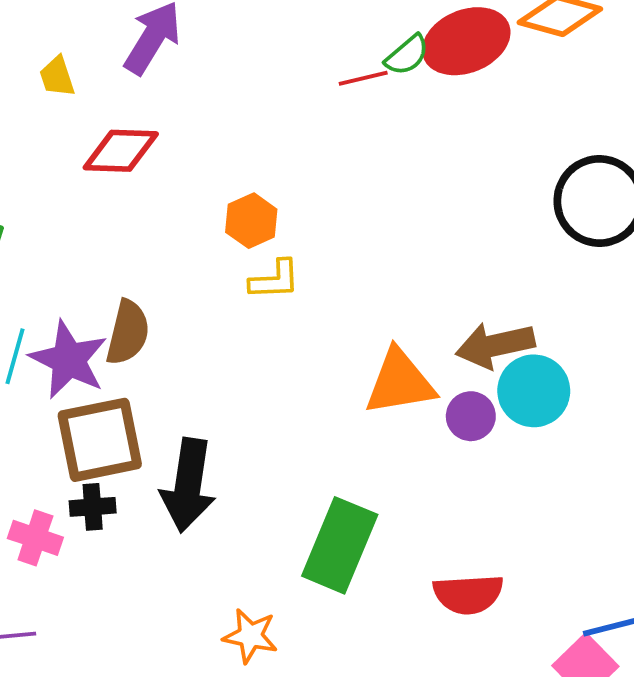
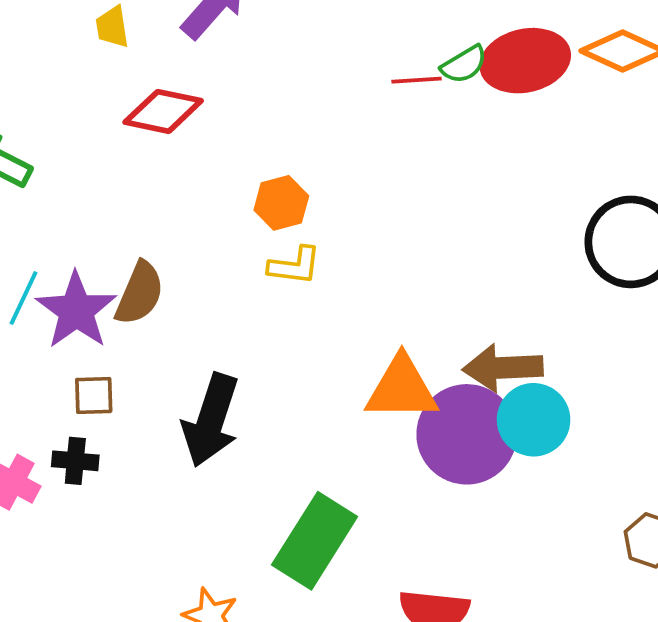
purple circle: (471, 416) -> (467, 434), size x2.0
brown square: (100, 440) -> (94, 395), size x0.5
black arrow: (188, 485) -> (211, 420), moved

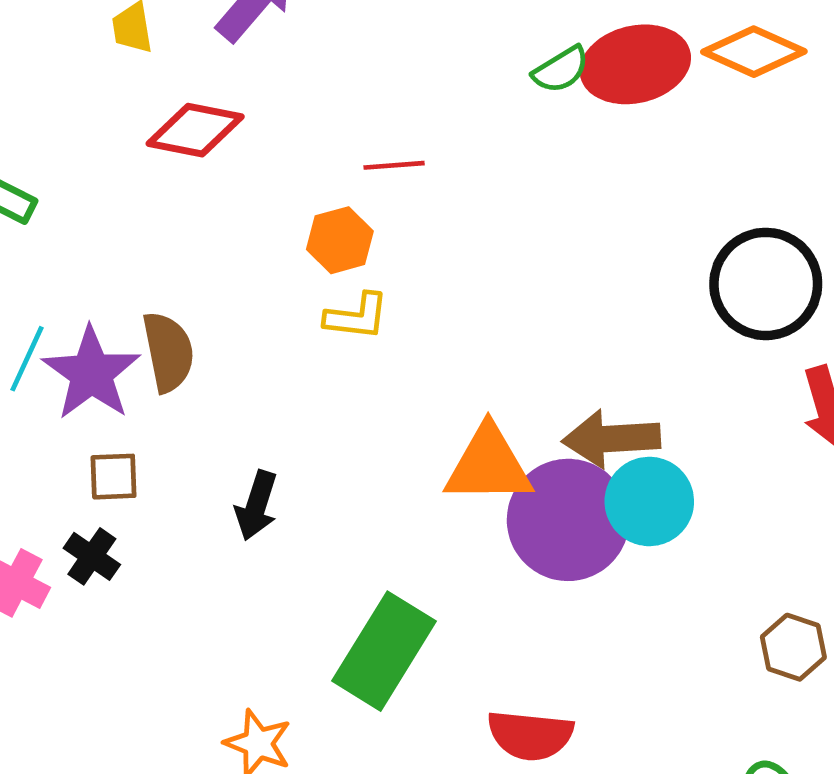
red line: (417, 80) -> (394, 165), moved
brown semicircle: (140, 293) -> (168, 352), turned -34
black arrow: (211, 420) -> (256, 506), size x0.6
black cross: (75, 461) -> (92, 556), turned 30

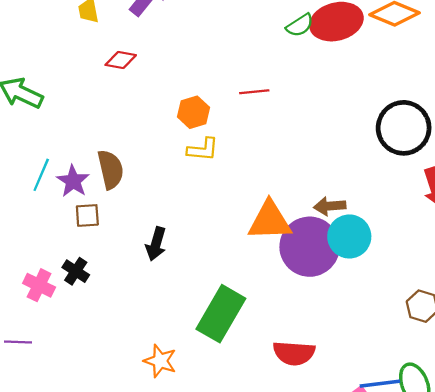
red diamond: (195, 130) -> (121, 60), size x0.7
red line: (394, 165) -> (254, 92), moved
purple star: (91, 373) -> (73, 181), size x0.7
brown arrow: (611, 439) -> (330, 206), size x0.7
brown square: (114, 477) -> (87, 215), moved

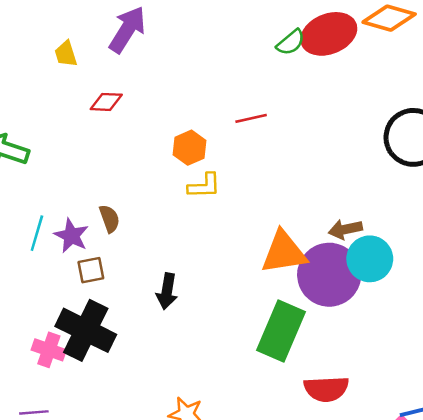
brown semicircle: (111, 169) -> (109, 219), size x0.7
black cross: (76, 271) -> (86, 330), size x2.0
green rectangle: (221, 314) -> (281, 331), moved

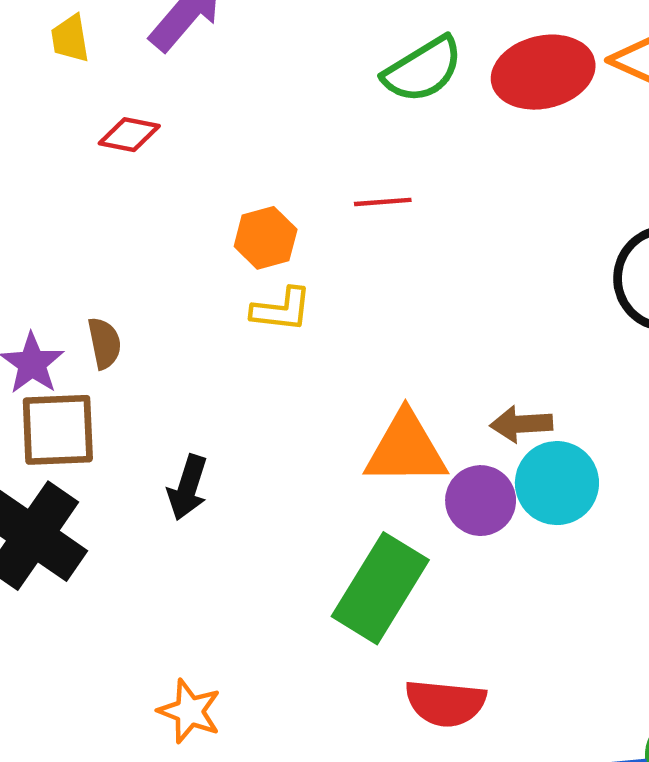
green semicircle: (291, 42) -> (423, 70), moved, size x1.5
brown square: (91, 270) -> (58, 430), size x1.6
purple circle: (329, 275) -> (481, 501), size x0.6

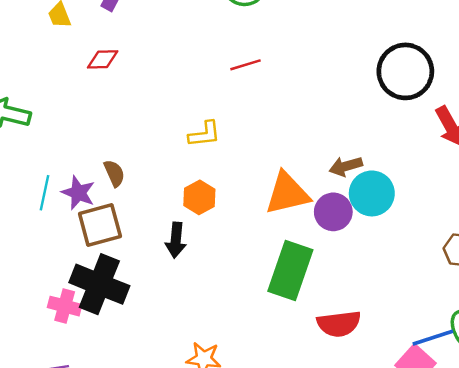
orange hexagon: (266, 238) -> (199, 197), moved

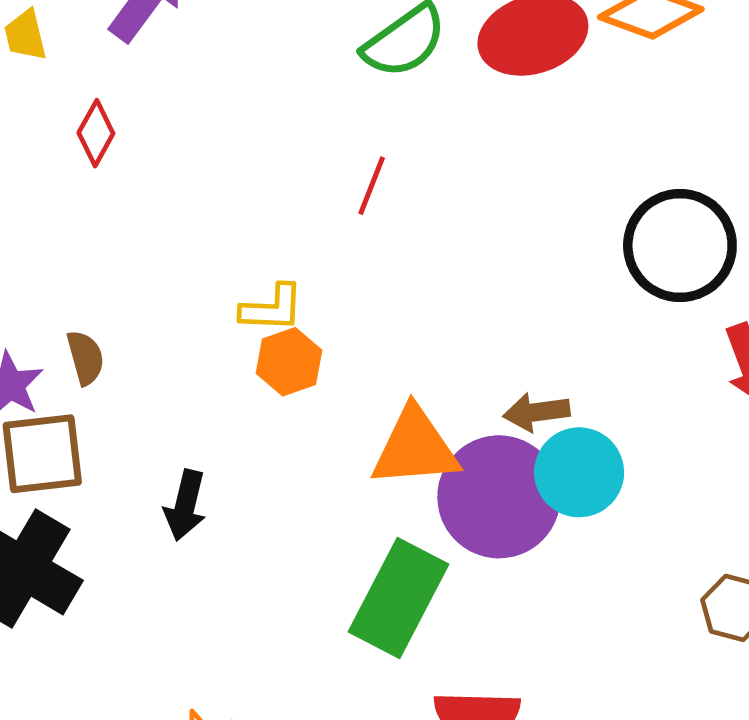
red diamond: (103, 59) -> (96, 133), turned -68
red line: (245, 65) -> (372, 186), turned -60
orange hexagon: (199, 197) -> (289, 362), moved
purple circle: (333, 212) -> (499, 497), size x1.6

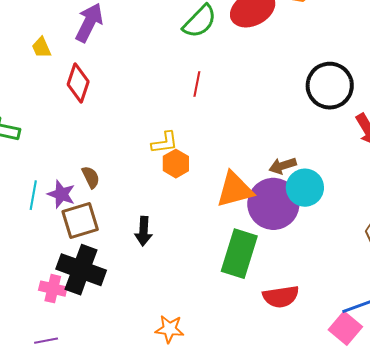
red diamond: (96, 133) -> (78, 83), size x1.4

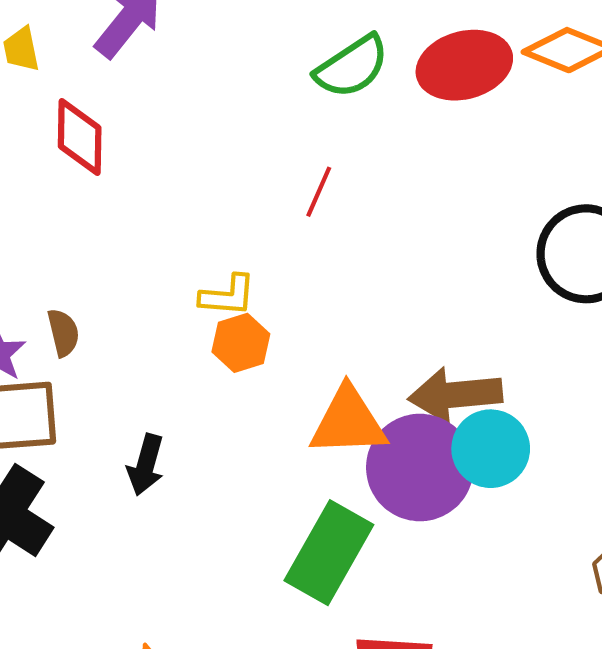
red diamond: (78, 83) -> (80, 137), turned -30
brown arrow: (283, 166) -> (455, 395), size x1.6

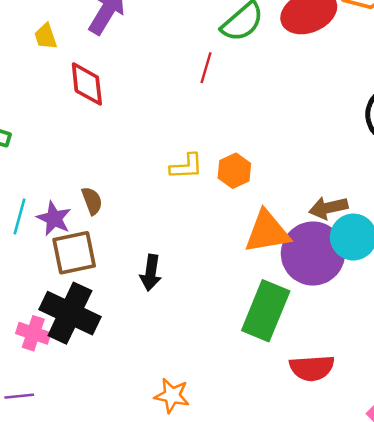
red line: (319, 192) -> (206, 68), moved
orange hexagon: (241, 343) -> (234, 171), moved
brown arrow: (455, 395) -> (328, 208), size x0.7

